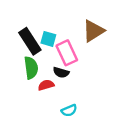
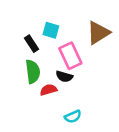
cyan square: (48, 39) -> (51, 30), moved
black rectangle: (30, 41) -> (31, 44), size x0.6

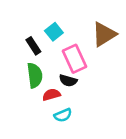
cyan square: (51, 30) -> (54, 32), turned 35
cyan semicircle: (73, 117) -> (63, 115), moved

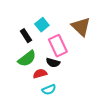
brown triangle: (104, 34) -> (81, 27), turned -45
green semicircle: (35, 75) -> (27, 59), turned 60

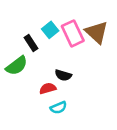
pink rectangle: (58, 46) -> (73, 33), moved
green semicircle: (27, 59) -> (17, 66), moved

